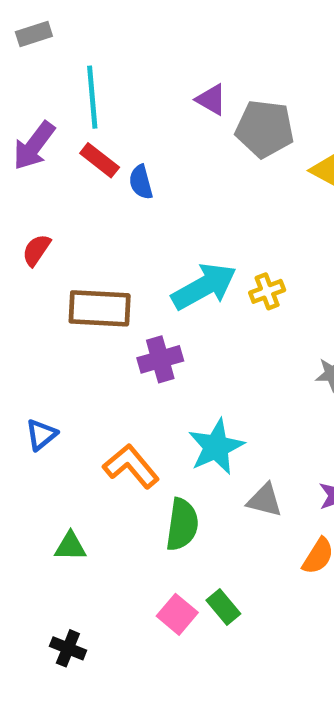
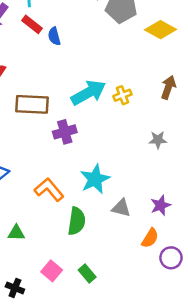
green rectangle: (223, 607) -> (87, 274), moved
pink square: (177, 614) -> (52, 271), moved

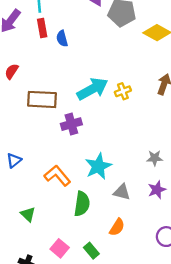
red rectangle: (32, 24) -> (42, 28), turned 42
gray star: (158, 140) -> (155, 158), moved
green triangle: (16, 233) -> (28, 214), turned 42
orange semicircle: (150, 238) -> (117, 227), moved

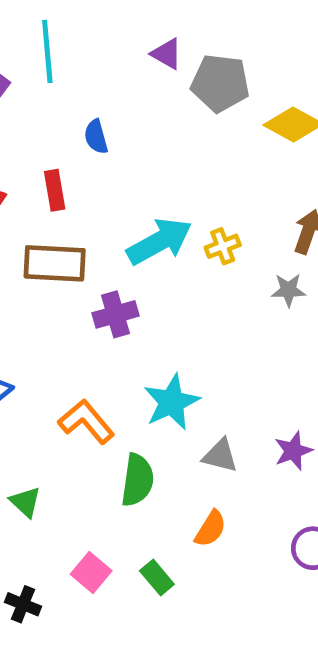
red rectangle: (42, 28) -> (55, 190), moved
gray star: (155, 158) -> (288, 290), moved

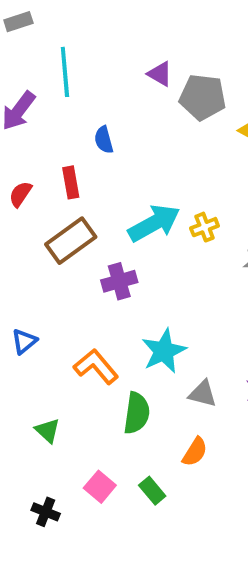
brown rectangle: (55, 263) -> (71, 241), turned -39

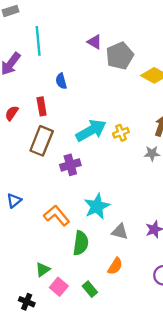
gray pentagon: (203, 97) -> (120, 56), turned -30
brown rectangle: (71, 241) -> (42, 141), turned -32
green triangle: (48, 431) -> (43, 270), moved, turned 42

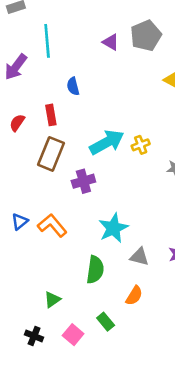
gray pentagon: (120, 56) -> (146, 36), moved
orange L-shape: (57, 216) -> (52, 225), moved
pink square: (59, 287) -> (73, 335), moved

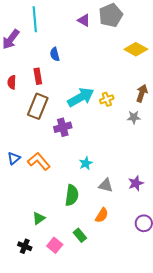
red semicircle: (17, 123) -> (12, 82), turned -32
cyan star: (113, 228) -> (86, 163), size x0.6

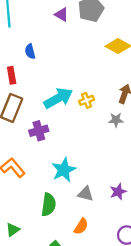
cyan star: (86, 163) -> (64, 170), size x1.6

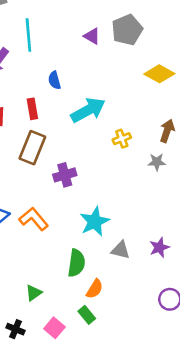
cyan arrow: (58, 98) -> (88, 110), moved
orange semicircle: (81, 226) -> (95, 289), moved

